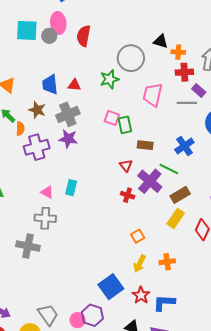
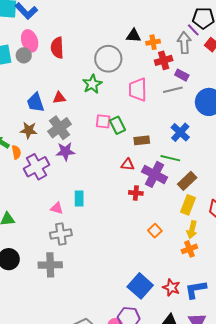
red triangle: (126, 166) -> (128, 165), turned -32
yellow arrow: (140, 264) -> (192, 230), moved

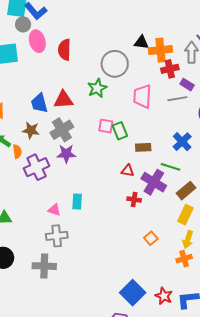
orange cross: (153, 42) -> (160, 50), size x1.6
gray circle: (24, 55) -> (23, 24), moved
red triangle: (59, 98) -> (63, 100), size x1.5

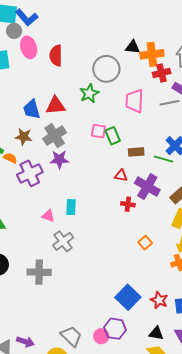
orange semicircle: (17, 152) -> (10, 158), turned -56
green line: (171, 167) -> (163, 159), moved
gray cross: (57, 236) -> (63, 241), moved, turned -30

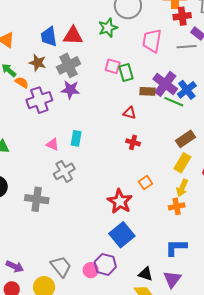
purple cross: (147, 187) -> (165, 84), moved
red star: (159, 300) -> (120, 201), moved, size x1.4

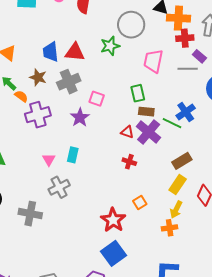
pink square: (113, 66) -> (97, 99), moved
green rectangle: (126, 72) -> (138, 93), moved
purple cross: (165, 84) -> (149, 132), moved
purple star: (70, 90) -> (80, 117), moved, turned 30
pink triangle: (53, 144) -> (49, 160), turned 32

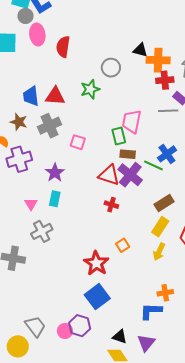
gray circle: (131, 25) -> (111, 68), size x0.7
pink trapezoid: (153, 61) -> (132, 121), moved
purple star: (80, 117) -> (55, 173), moved
red triangle: (127, 132) -> (109, 175), size x1.6
orange cross: (170, 228) -> (165, 293), moved

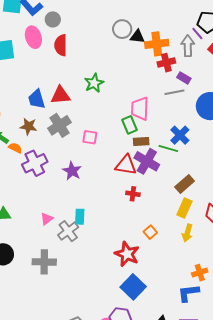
gray circle: (26, 16) -> (53, 19), moved
gray circle: (111, 68) -> (122, 29), moved
cyan rectangle: (55, 199) -> (80, 217), moved
pink triangle: (31, 204) -> (47, 219), moved, turned 32

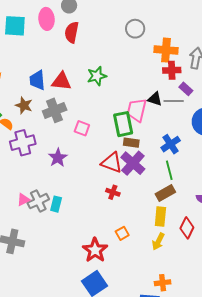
black triangle: (137, 37) -> (155, 99), moved
green rectangle: (130, 125) -> (123, 124), size x1.4
green line: (168, 149) -> (169, 170), moved, turned 48
yellow rectangle: (184, 208) -> (160, 216), turned -30
gray cross: (68, 231) -> (38, 201), moved

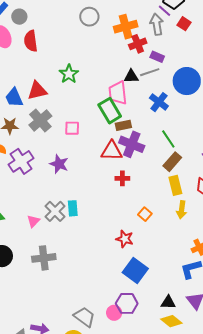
blue cross: (171, 144) -> (159, 102), moved
pink triangle: (23, 200) -> (33, 221), moved
red star: (95, 250) -> (125, 239), size x0.7

